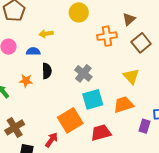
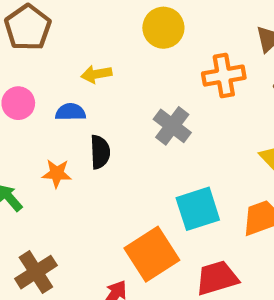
gray cross: (83, 73) -> (172, 126), moved

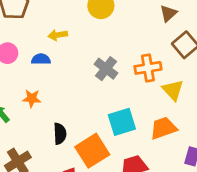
orange cross: (224, 76) -> (148, 68), moved
black semicircle: (100, 152) -> (60, 134), moved

